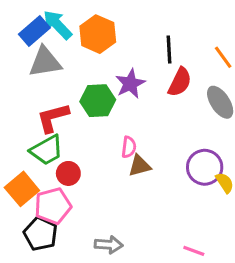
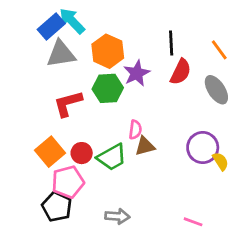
orange hexagon: (98, 34) -> (108, 51), moved
green trapezoid: (47, 150) -> (112, 157), moved
orange square: (22, 189) -> (50, 152), moved

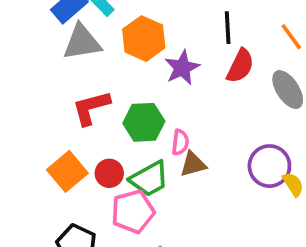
green hexagon: (108, 88) -> (144, 122), moved
pink pentagon: (68, 182) -> (133, 212), moved

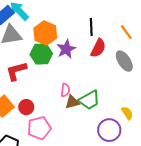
green hexagon: (144, 122) -> (41, 54), moved
purple circle: (269, 166) -> (109, 130), moved
green trapezoid: (149, 179) -> (89, 100), moved

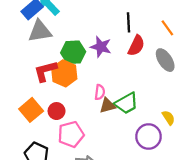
orange hexagon: (45, 33) -> (64, 73), moved
purple star: (66, 49) -> (101, 47), turned -30

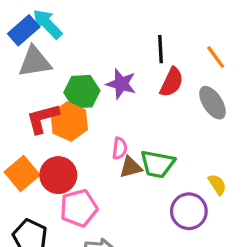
green trapezoid: (126, 103) -> (157, 164), turned 40
red circle: (57, 111) -> (58, 175), size x1.5

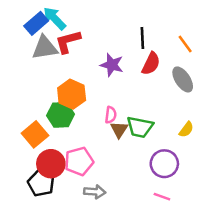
green hexagon: (82, 92) -> (61, 115), moved
red L-shape: (43, 118) -> (68, 42), moved
brown triangle: (131, 167) -> (119, 129), turned -42
red circle: (58, 175) -> (51, 164), moved
yellow semicircle: (217, 184) -> (186, 129), moved, turned 70

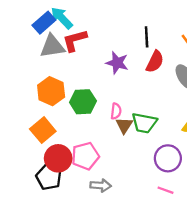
orange hexagon: (72, 94) -> (51, 91), moved
green hexagon: (61, 115) -> (83, 102), moved

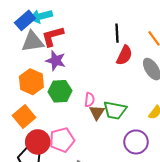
cyan arrow: (62, 18) -> (41, 16), turned -60
purple star: (117, 63) -> (56, 61), moved

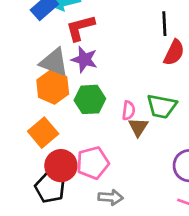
gray triangle: (32, 42) -> (54, 62), moved, turned 30
green trapezoid: (115, 110) -> (162, 106), moved

